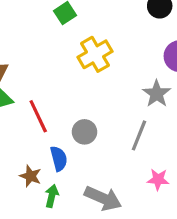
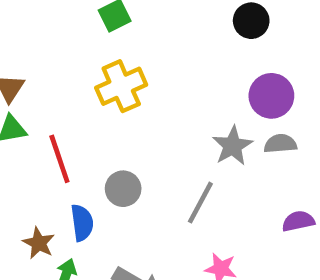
yellow cross: (95, 54) -> (121, 86), moved

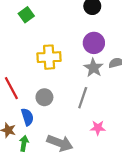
yellow cross: (121, 86) -> (49, 57), moved, turned 30
purple circle: (271, 96) -> (94, 43), moved

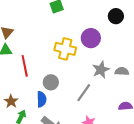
purple circle: (94, 43) -> (91, 38), moved
blue semicircle: (27, 117) -> (42, 99), moved

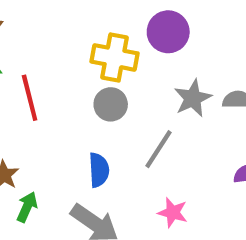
gray circle: (51, 82) -> (111, 104), moved
blue semicircle: (42, 99) -> (99, 170), moved

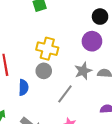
purple circle: (168, 32) -> (92, 41), moved
blue semicircle: (99, 170) -> (23, 87), moved

